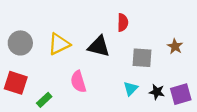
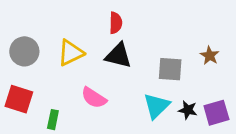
red semicircle: (123, 23) -> (116, 23), moved
pink semicircle: (78, 82) -> (94, 98), turned -40
cyan triangle: (131, 88) -> (156, 106), size x1.5
green rectangle: (44, 100) -> (53, 120), turned -35

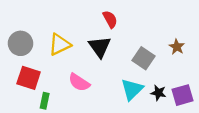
red semicircle: (116, 23) -> (110, 19), moved, turned -30
black triangle: (118, 56) -> (100, 47), turned 40
gray square: (170, 69) -> (143, 58), turned 30
red square: (19, 99) -> (29, 78), moved

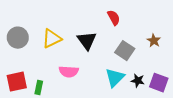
red semicircle: (110, 19) -> (114, 18), moved
red square: (29, 78) -> (17, 82), moved, turned -30
pink semicircle: (79, 82) -> (69, 72), turned -30
purple square: (183, 95) -> (159, 83), turned 36

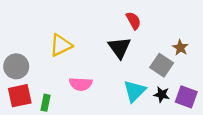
gray circle: (18, 38) -> (16, 66), moved
black triangle: (87, 41) -> (119, 48), moved
gray square: (125, 51) -> (162, 65), moved

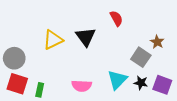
black triangle: (119, 48) -> (86, 37), moved
pink semicircle: (81, 84) -> (82, 86), moved
red square: (20, 96) -> (17, 84), turned 30

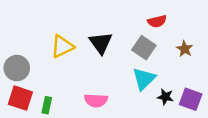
red semicircle: (116, 18) -> (157, 21), moved, turned 105
gray square: (141, 57) -> (144, 48), moved
cyan triangle: (117, 80) -> (144, 79), moved

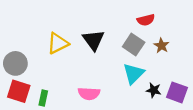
brown star: (185, 49) -> (161, 46), moved

